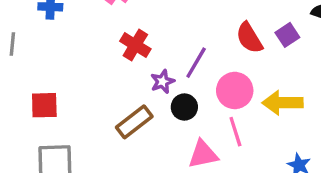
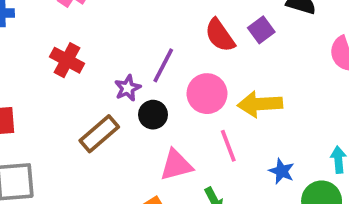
red cross: (135, 45) -> (67, 60), moved
pink line: (235, 132) -> (228, 146), moved

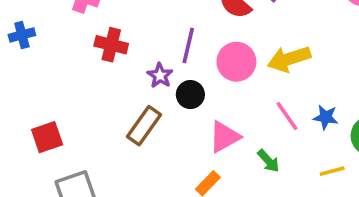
red cross: (67, 60) -> (111, 45), moved
pink line: (228, 146) -> (287, 116), moved

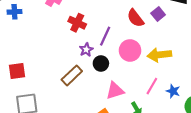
red cross: (111, 45) -> (77, 23), moved
pink line: (287, 116) -> (152, 86), turned 54

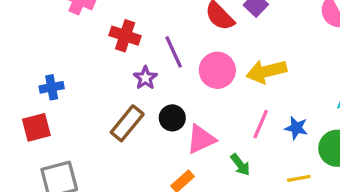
blue cross: (14, 12) -> (52, 87), moved
purple line: (105, 36) -> (174, 52), turned -42
black circle: (101, 63) -> (172, 118), moved

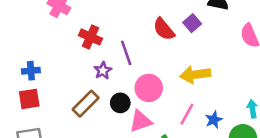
pink circle: (217, 70) -> (149, 88), moved
red square: (36, 127) -> (29, 99), moved
blue star: (296, 128) -> (214, 120), turned 30

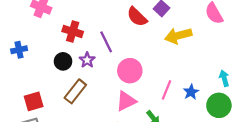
blue cross: (31, 71) -> (19, 50), moved
yellow arrow: (195, 75) -> (178, 36), moved
red square: (29, 99) -> (34, 101), moved
black circle: (120, 103) -> (63, 61), moved

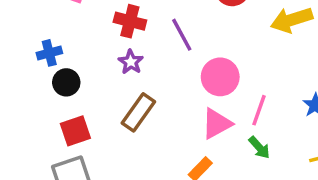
purple star: (87, 60) -> (131, 62), moved
black circle: (63, 61) -> (66, 82), moved
pink line: (166, 90) -> (259, 110), moved

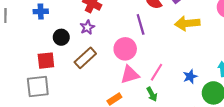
purple line: (182, 35) -> (141, 24), moved
pink circle: (220, 77) -> (125, 49), moved
black circle: (66, 82) -> (61, 37), moved

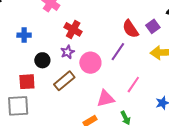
purple line: (141, 24) -> (118, 52), turned 48
pink circle: (125, 49) -> (90, 63), moved
pink line: (156, 72) -> (133, 85), moved

